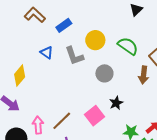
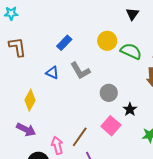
brown L-shape: (35, 15) -> (17, 47), moved, turned 50
yellow circle: (95, 40) -> (107, 41), moved
gray circle: (104, 73) -> (109, 93), moved

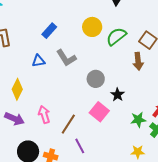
green semicircle: (131, 51) -> (116, 36), turned -60
blue triangle: (52, 73) -> (38, 61), turned -32
pink arrow: (57, 145) -> (44, 115), moved

